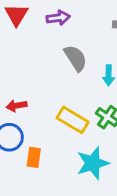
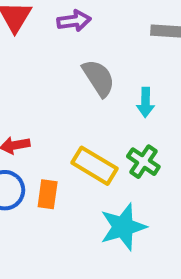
orange rectangle: (34, 157) -> (48, 194), moved

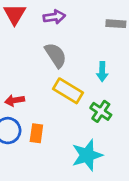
gray semicircle: (99, 78) -> (56, 55), moved
yellow rectangle: (94, 166) -> (68, 91), moved

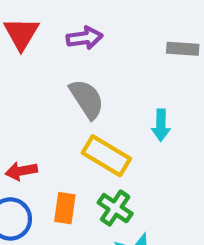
green cross: (101, 111) -> (115, 208), moved
orange rectangle: (36, 133) -> (65, 208), moved

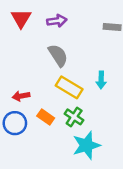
cyan arrow: (161, 125) -> (101, 80), moved
orange rectangle: (65, 208) -> (46, 117), turned -63

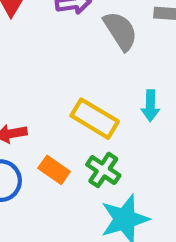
gray semicircle: (58, 55) -> (120, 31), moved

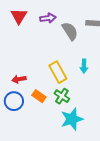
yellow rectangle: (95, 119) -> (58, 72), turned 30

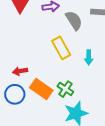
yellow rectangle: (58, 72) -> (61, 48), moved
orange rectangle: (39, 96) -> (41, 89), size x1.5

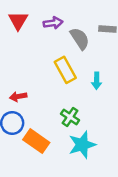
orange rectangle: (41, 89) -> (36, 141), moved

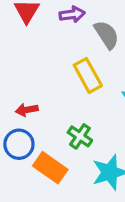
green cross: (70, 117) -> (80, 136), moved

